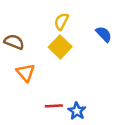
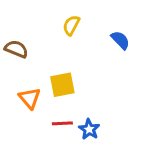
yellow square: (60, 47) -> (62, 85), moved, turned 35
orange triangle: (26, 73) -> (30, 98), moved

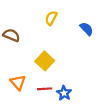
yellow square: (62, 85) -> (45, 61), turned -36
orange triangle: (30, 98) -> (18, 82), moved

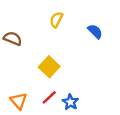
orange triangle: (18, 82) -> (19, 101), moved
red line: (45, 89) -> (49, 97), turned -40

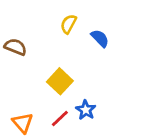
blue semicircle: (95, 31) -> (100, 38), moved
blue star: (70, 102) -> (86, 110), moved

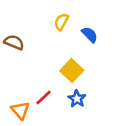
yellow square: (60, 81) -> (72, 71), moved
red line: (60, 119) -> (43, 97), moved

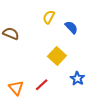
red line: (43, 97) -> (42, 85), moved
blue star: (77, 99) -> (77, 79), moved

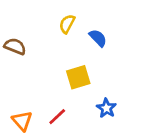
yellow square: (57, 56) -> (78, 77), turned 30

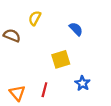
yellow semicircle: (67, 24) -> (35, 18), moved
red line: (57, 117) -> (44, 90), turned -32

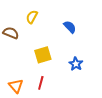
yellow square: (61, 59) -> (43, 55), moved
blue star: (82, 83) -> (76, 64), moved

